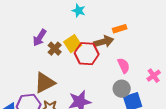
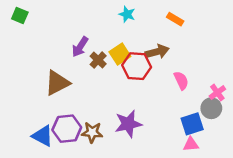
orange rectangle: (120, 29) -> (175, 19), moved, turned 48
brown triangle: (45, 83) -> (57, 83), moved
gray circle: (122, 89) -> (211, 108), moved

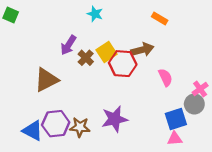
cyan star: (127, 14) -> (95, 14), moved

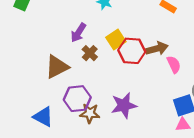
brown arrow: (142, 50) -> (157, 49), moved
brown cross: (86, 58) -> (90, 53), moved
purple hexagon: (56, 124) -> (77, 99), moved

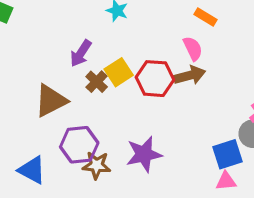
yellow square: (116, 39) -> (119, 72), moved
pink semicircle: (174, 64) -> (193, 49), moved

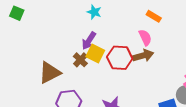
purple arrow: (81, 53) -> (89, 41), moved
yellow square: (119, 72) -> (95, 53), turned -30

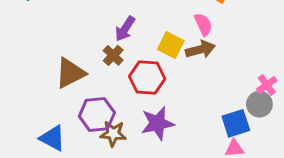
yellow square: (95, 53) -> (171, 45), moved
red hexagon: (120, 58) -> (147, 78), moved

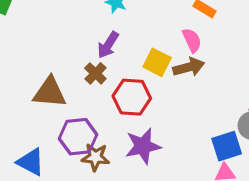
brown triangle: (70, 73) -> (50, 92), turned 32

